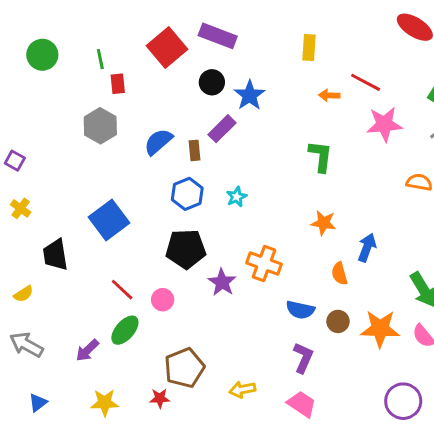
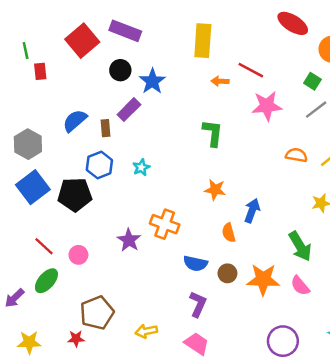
yellow rectangle: (309, 48) -> (203, 41), size x1.5
gray hexagon: (100, 126) -> (28, 144), moved
black pentagon: (186, 249) -> (75, 195), moved

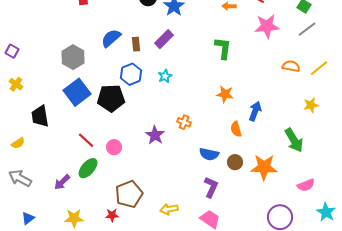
purple rectangle: (129, 110) -> (164, 39), moved
orange cross: (165, 224) -> (184, 122), size x0.6
pink semicircle: (300, 286) -> (306, 185), moved, turned -72

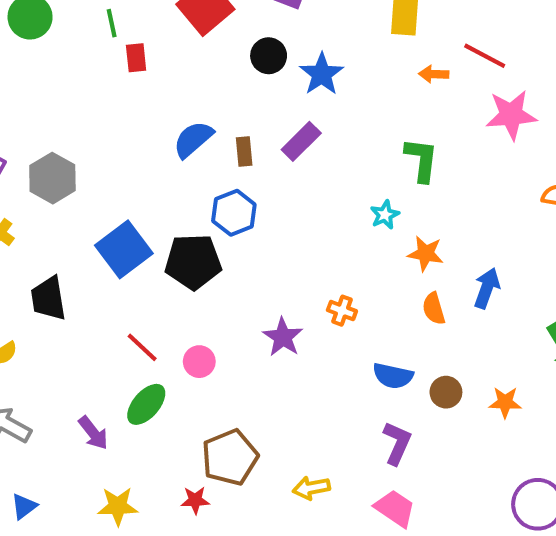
gray hexagon: (73, 57) -> (52, 178), moved
cyan star: (165, 76) -> (385, 215), moved
orange semicircle: (236, 129) -> (434, 309), moved
orange star: (264, 167) -> (505, 402), size x0.6
purple arrow: (62, 182) -> (93, 433), turned -84

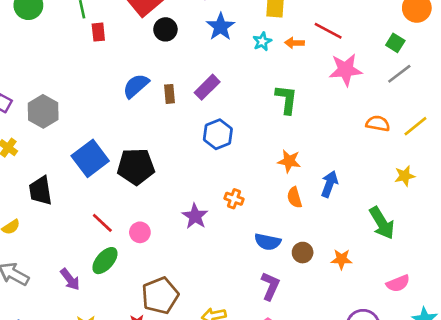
black circle: (269, 56) -> (165, 29), moved
blue star: (322, 74) -> (221, 27), moved
blue hexagon: (234, 213) -> (218, 134), moved
cyan star: (385, 215) -> (262, 41), moved

